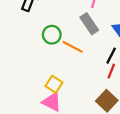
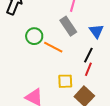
yellow square: (54, 84) -> (65, 81), moved, turned -35

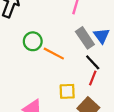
gray rectangle: (68, 26) -> (85, 38), moved
black line: (88, 55) -> (93, 62), turned -70

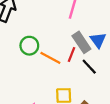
red line: (93, 78) -> (71, 55), moved

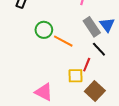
red line: (71, 55) -> (87, 65), moved

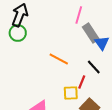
gray rectangle: (92, 27) -> (91, 33), moved
green circle: (44, 30) -> (18, 33), moved

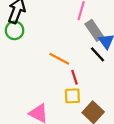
black line: (94, 67) -> (97, 54), moved
red line: (82, 82) -> (75, 77), moved, turned -40

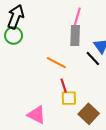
gray rectangle: (94, 30) -> (75, 35), moved, turned 36
red line: (75, 77) -> (64, 86), moved

